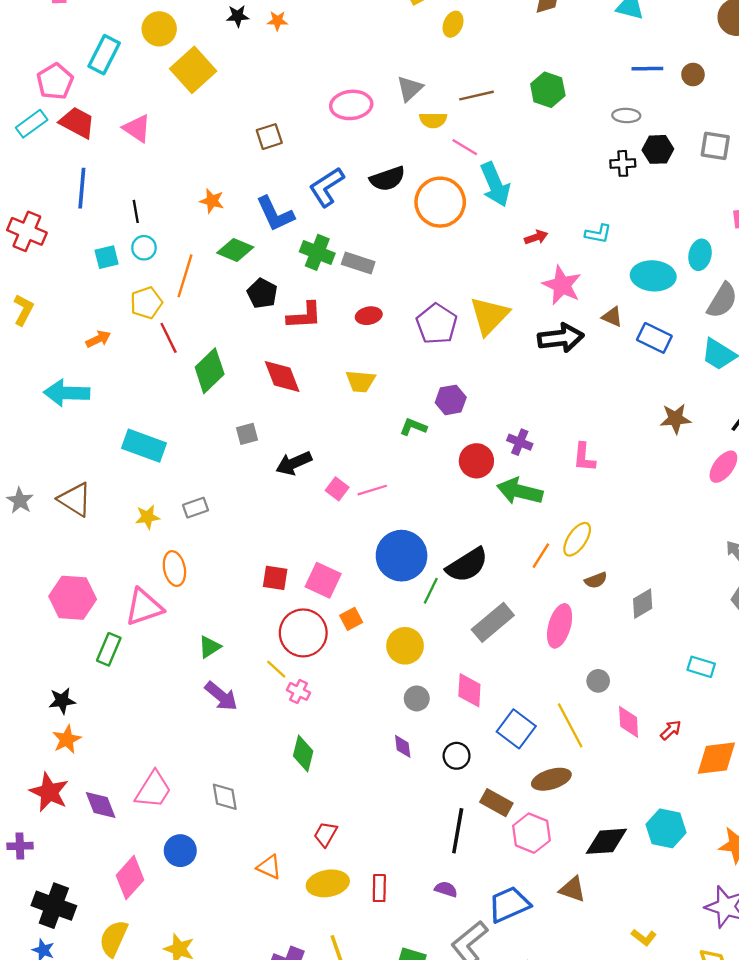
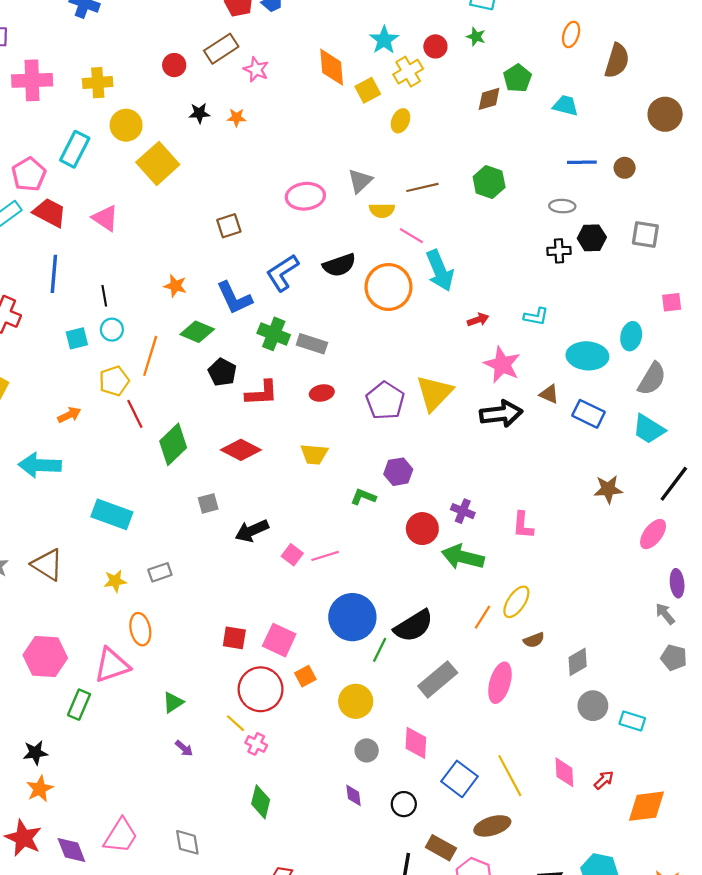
red diamond: (282, 377) -> (241, 450), turned -42
gray circle: (598, 681) -> (593, 706), moved, size x1.4
purple arrow: (221, 696) -> (184, 748), size x0.6

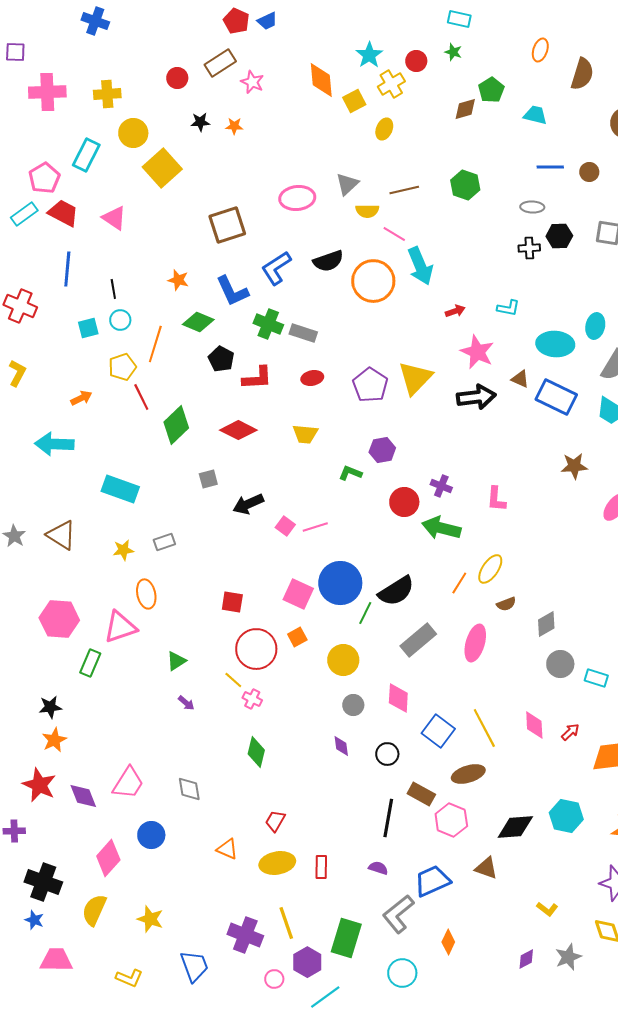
brown square: (229, 226) -> (227, 225), size x1.6
blue rectangle: (589, 414) -> (556, 397), size x1.4
pink square: (279, 640) -> (298, 594), moved

